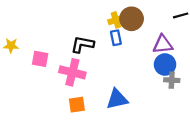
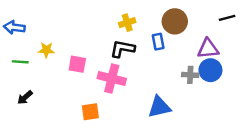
yellow cross: (116, 20) -> (127, 23), moved
gray cross: (172, 80) -> (190, 75), moved
orange square: (77, 105) -> (90, 112), moved

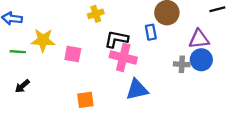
yellow cross: (127, 23) -> (96, 14), moved
yellow star: (46, 50) -> (43, 40), size x1.5
pink cross: (112, 78) -> (123, 57), moved
blue triangle: (159, 107) -> (137, 90), moved

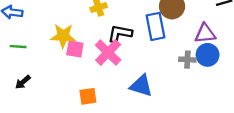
blue rectangle: (151, 32) -> (155, 26), size x1.6
yellow star: (43, 40) -> (63, 36), moved
pink cross: (123, 57) -> (108, 52), moved, turned 30
blue triangle: (137, 90) -> (141, 86), turned 30

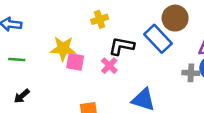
blue rectangle: (155, 26) -> (158, 39), turned -32
pink cross: (108, 52) -> (109, 66), size x0.6

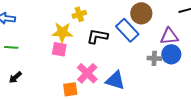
yellow star: (63, 49) -> (62, 32), moved
pink cross: (109, 66) -> (87, 73), moved, size x1.5

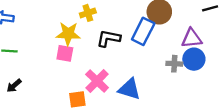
blue rectangle: (127, 30) -> (143, 31), turned 70

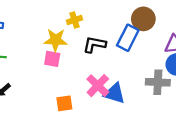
gray cross: (174, 64) -> (158, 82), moved, size x1.5
pink cross: (97, 81) -> (98, 86), moved

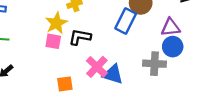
yellow star: (56, 40) -> (56, 23), turned -30
black L-shape: (94, 44) -> (80, 37), moved

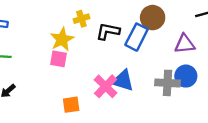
black L-shape: (80, 37) -> (108, 31), moved
blue circle: (173, 47) -> (186, 76), moved
blue triangle: (113, 74) -> (123, 81), moved

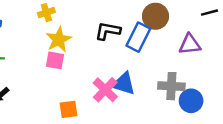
yellow cross: (81, 19) -> (46, 13), moved
blue circle: (186, 76) -> (191, 101), moved

